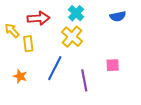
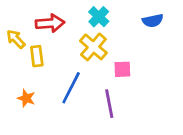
pink square: (113, 65) -> (122, 69), moved

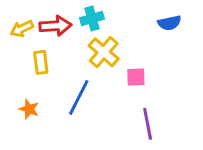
cyan cross: (99, 17) -> (92, 19), moved, turned 30
yellow arrow: (16, 39) -> (22, 29), moved, turned -72
purple line: (109, 104) -> (148, 124), moved

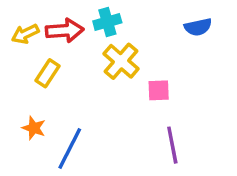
yellow rectangle: (41, 62) -> (47, 73), turned 40
blue line: (79, 97) -> (70, 148), moved

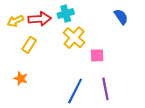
blue semicircle: (198, 27) -> (121, 17), turned -112
blue line: (70, 148) -> (75, 91), moved

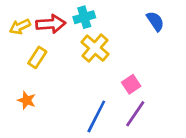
pink square: (97, 55) -> (131, 84), moved, turned -32
purple line: (105, 89) -> (135, 114), turned 45

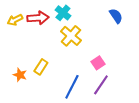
cyan cross: (84, 17) -> (63, 13), turned -35
yellow rectangle: (37, 57) -> (41, 67), moved

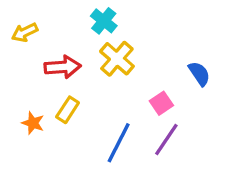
blue semicircle: (116, 16) -> (199, 74), moved
red arrow: (38, 18) -> (63, 67), moved

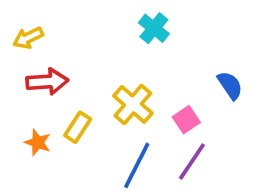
cyan cross: (104, 21) -> (154, 28), moved
yellow cross: (117, 59) -> (133, 104), moved
red arrow: (63, 67) -> (47, 82), moved

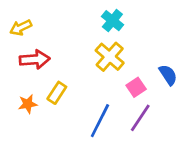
blue semicircle: (230, 85) -> (168, 75), moved
yellow cross: (133, 104) -> (110, 57), moved
orange star: (38, 143) -> (28, 104), turned -30

